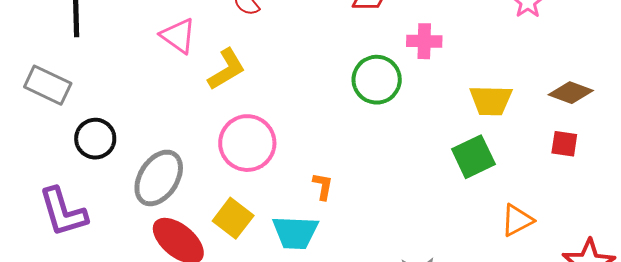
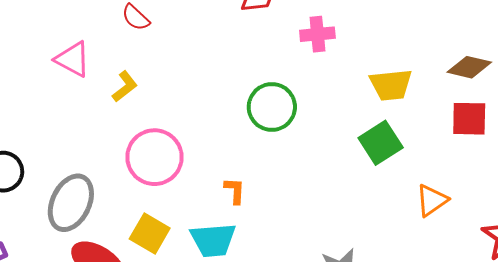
yellow L-shape: (227, 69) -> (125, 87), size x0.7
green circle: (377, 80) -> (272, 107), moved
red square: (564, 144) -> (469, 119), size x1.4

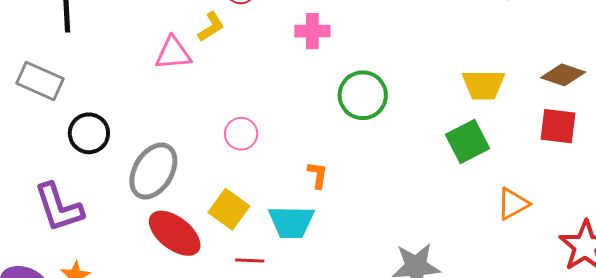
pink cross: (317, 34) -> (312, 31), moved
pink triangle: (73, 59) -> (173, 53), moved, turned -39
yellow L-shape: (125, 87) -> (211, 27), moved
pink circle: (154, 157) -> (241, 134), size x0.6

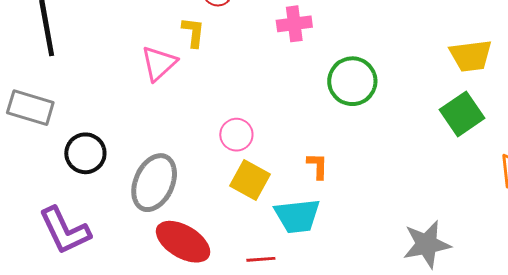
yellow L-shape: (211, 27) -> (193, 32), turned -44
pink triangle: (173, 53) -> (159, 63), turned -30
yellow square: (229, 209) -> (250, 180), moved

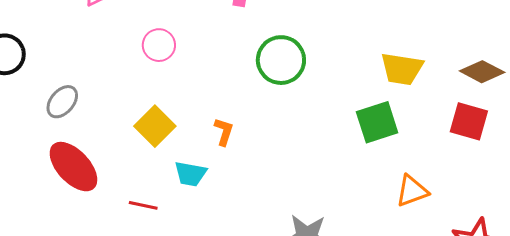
pink circle: (236, 135) -> (159, 45), moved
gray ellipse: (154, 183) -> (62, 102), size x0.6
cyan trapezoid: (297, 216) -> (190, 174), size x0.7

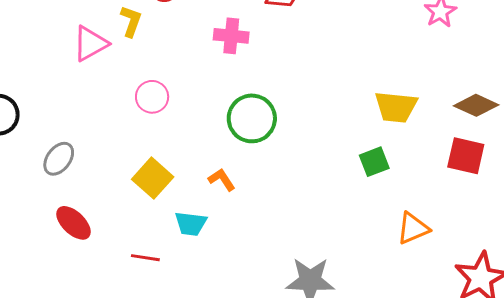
green circle: (281, 60) -> (252, 118), moved
green square: (377, 122) -> (374, 162), size x0.7
orange L-shape: (224, 132) -> (222, 180), turned -48
red ellipse: (73, 167) -> (74, 223), size x0.7

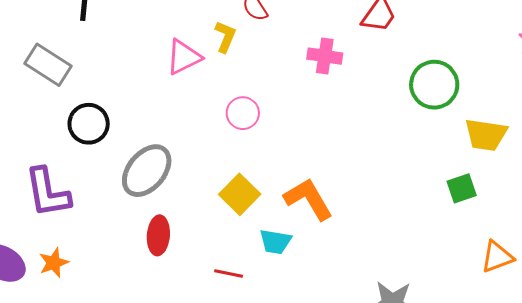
green circle: (252, 118) -> (434, 85), moved
gray ellipse: (59, 159) -> (147, 171), size x1.6
orange L-shape: (222, 180) -> (308, 199), size x1.8
red ellipse: (74, 223) -> (158, 235), turned 48

